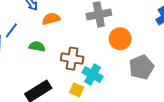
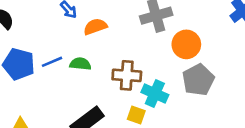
blue line: (11, 30) -> (52, 62), moved, turned 35
gray pentagon: (141, 67) -> (198, 80), moved

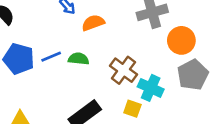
brown cross: (127, 75) -> (123, 70), turned 32

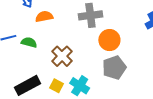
cyan cross: (151, 88) -> (80, 86), moved
yellow square: (132, 109) -> (57, 86), moved

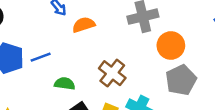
green semicircle: (29, 42) -> (65, 84), moved

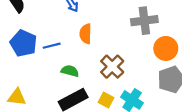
orange semicircle: (84, 25) -> (85, 34), moved, turned -78

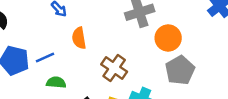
green semicircle: (70, 71) -> (56, 82), moved

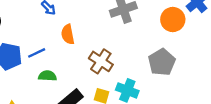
orange circle: (168, 38) -> (173, 20), moved

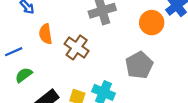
brown cross: (101, 61) -> (77, 47), moved
green semicircle: (47, 76) -> (24, 75), turned -42

